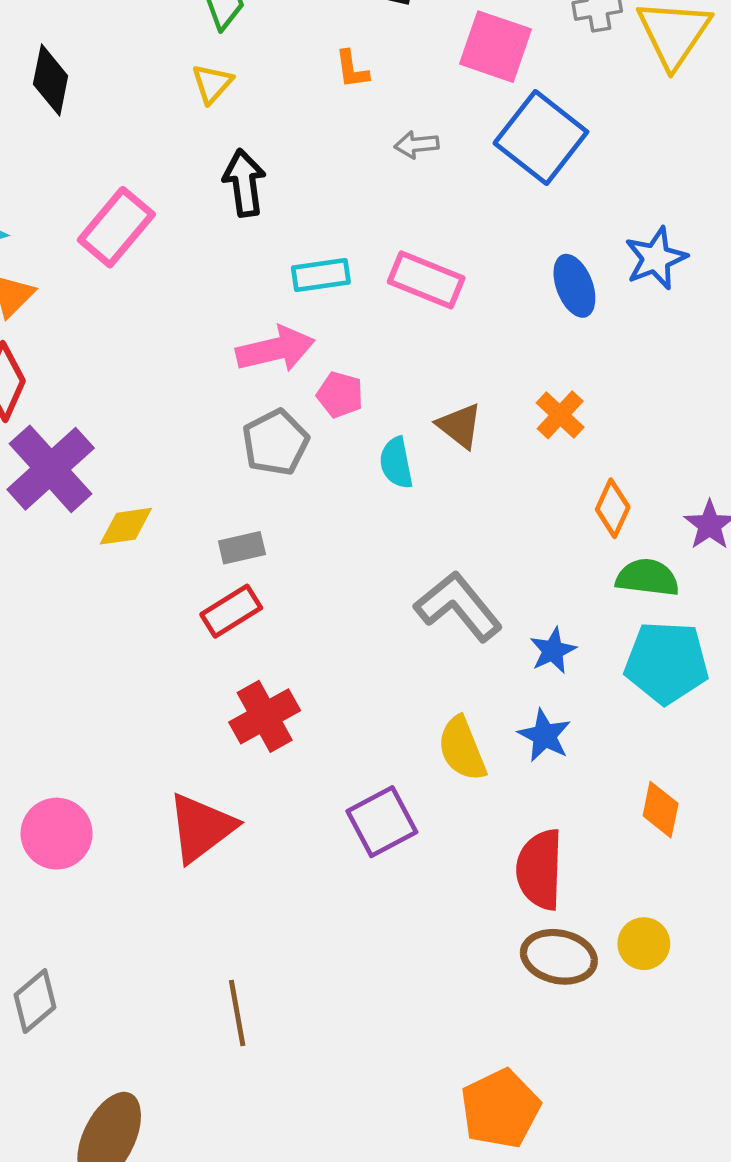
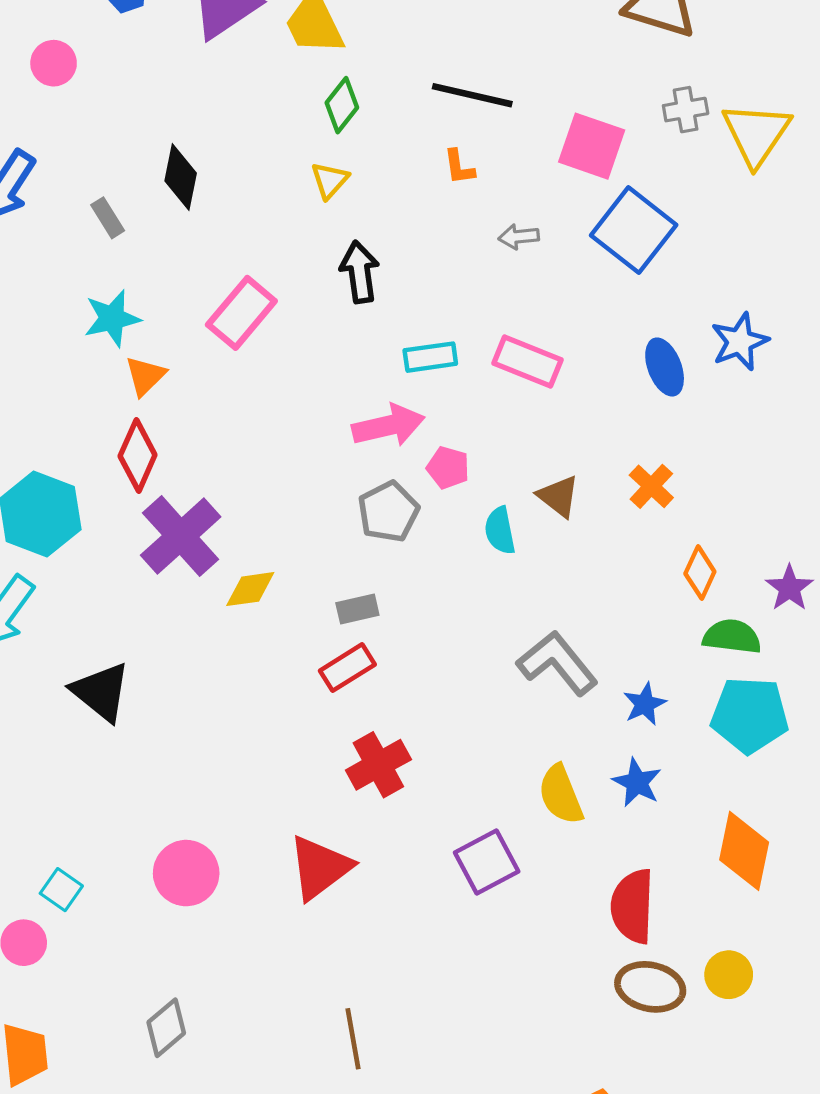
orange diamond: (661, 810) -> (744, 851), size x1.5

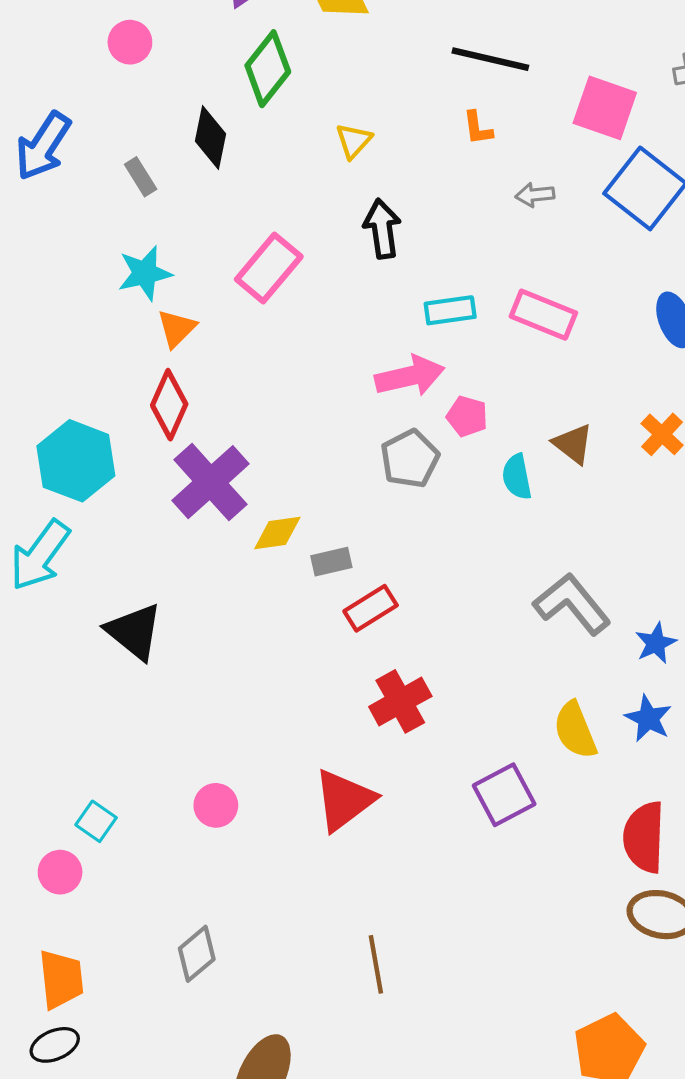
pink circle: (54, 63) -> (130, 42), moved
green diamond: (342, 105) -> (268, 69), moved, size x1.4
gray rectangle: (357, 609) -> (331, 562), moved
pink circle: (186, 873) -> (216, 805), size x0.7

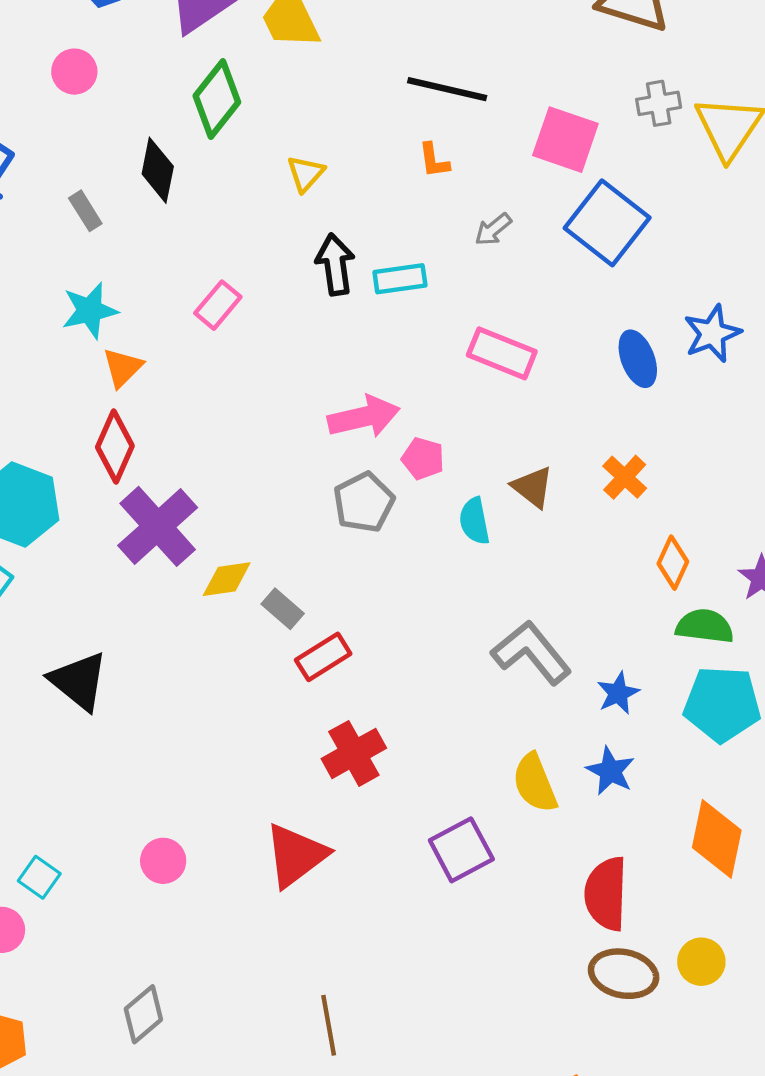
gray arrow: (535, 195) -> (493, 229), turned -33
pink rectangle: (269, 268) -> (218, 305), size x0.7
cyan rectangle: (450, 310) -> (400, 279), moved
gray rectangle: (331, 562) -> (283, 609), turned 54

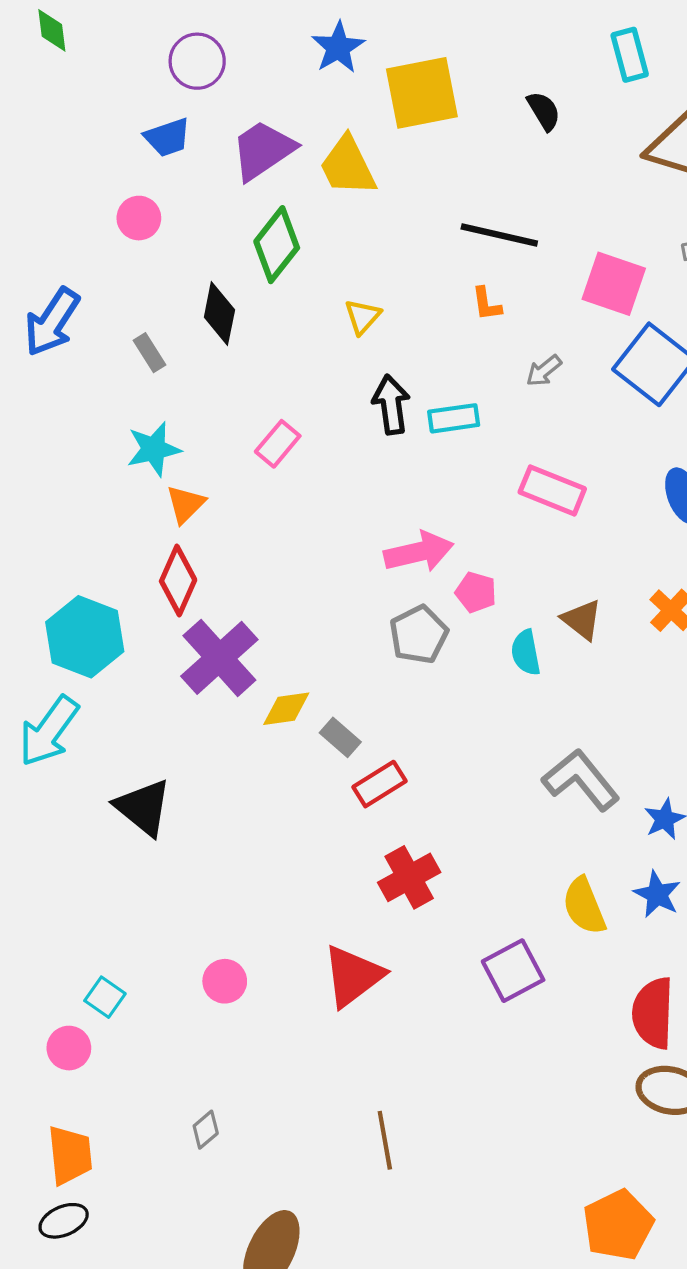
gray diamond: (143, 1014) -> (206, 1130), size x0.7

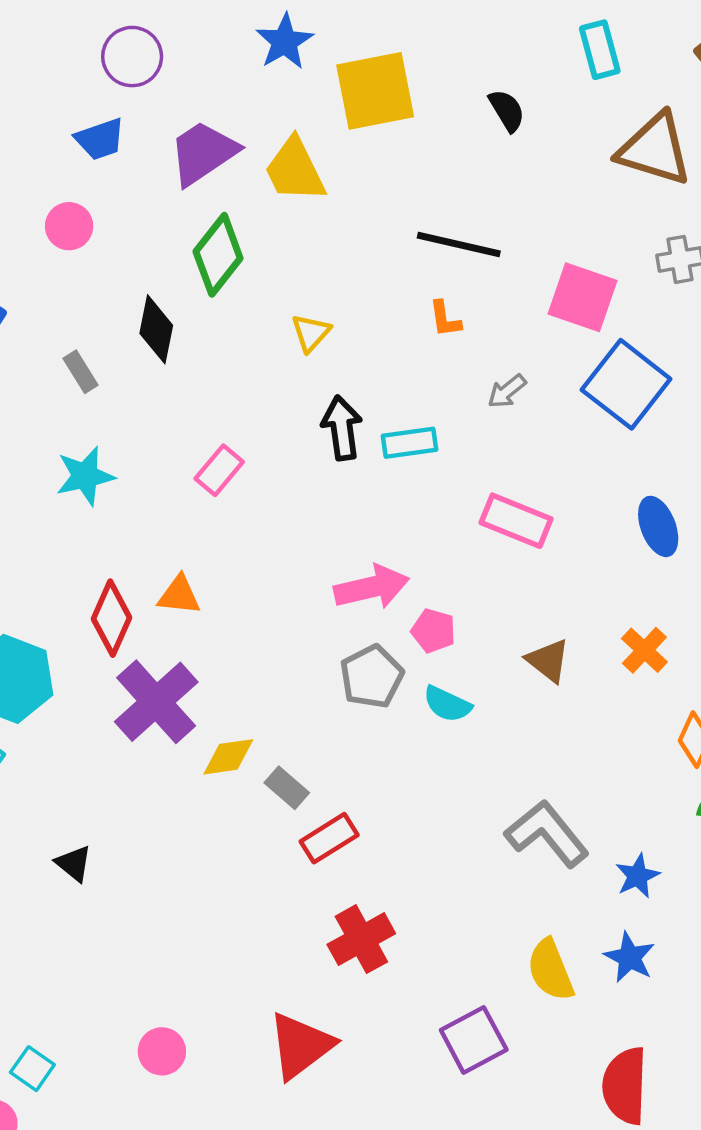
orange triangle: (185, 504) -> (179, 595), moved, turned 51
cyan semicircle: (526, 653) -> (447, 704), moved, turned -54
black triangle: (143, 807) -> (74, 863), size x0.6

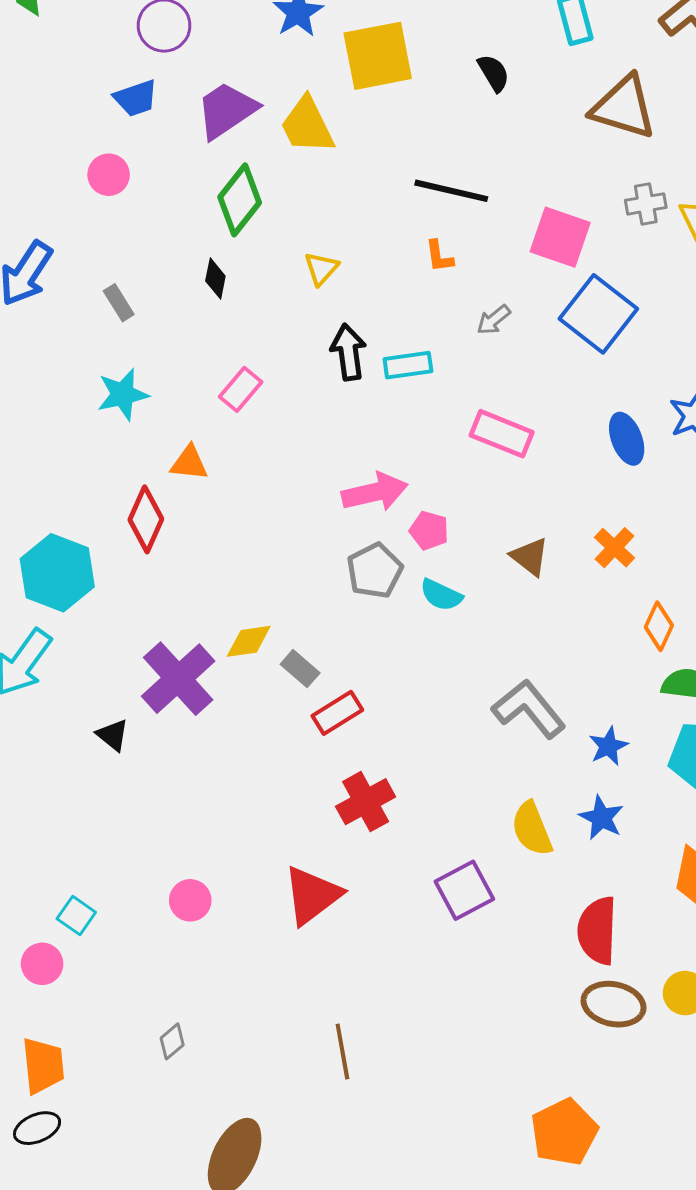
black diamond: (156, 329) -> (215, 279), moved, size x0.7
orange triangle: (179, 595) -> (189, 463), moved
purple cross: (156, 702) -> (178, 679), moved

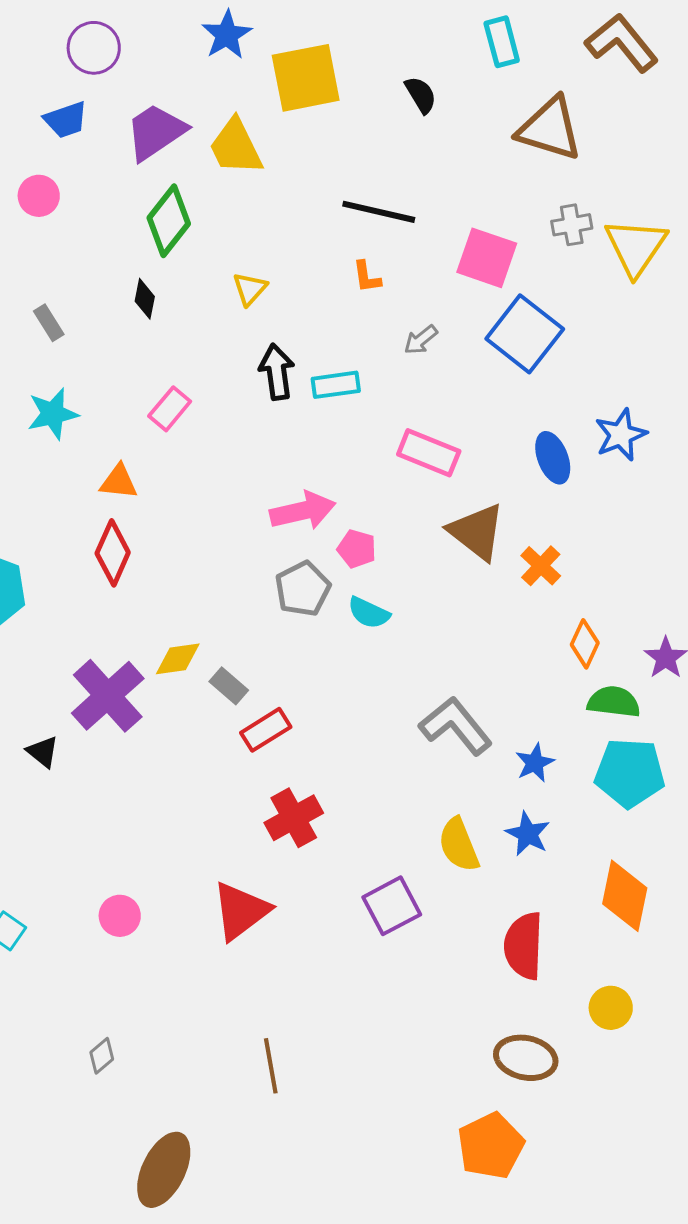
red diamond: (146, 519) -> (113, 553), moved
brown triangle: (530, 557) -> (477, 532), moved, size x1.5
brown ellipse: (614, 1004) -> (526, 1058), moved

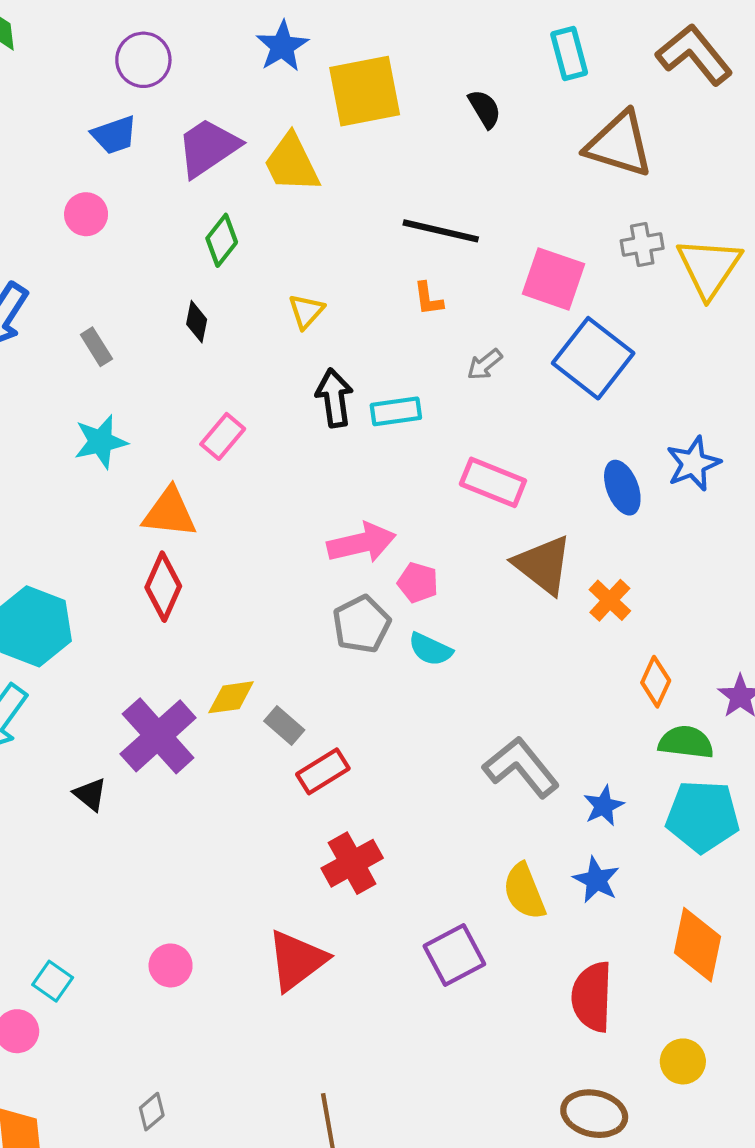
green diamond: (169, 221) -> (222, 240), size x0.7
orange triangle: (119, 482) -> (170, 513), size x1.4

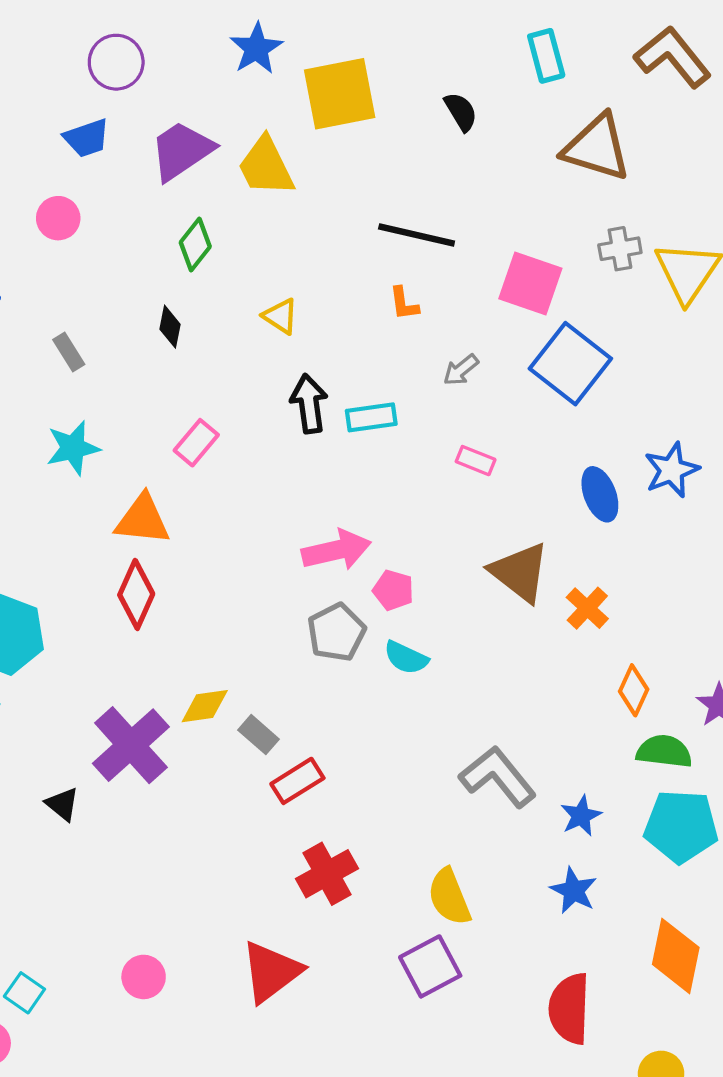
yellow triangle: (306, 311) -> (281, 316), turned -39
pink rectangle: (493, 482) -> (476, 461), moved, size x0.6
yellow semicircle: (524, 891) -> (449, 897), moved

